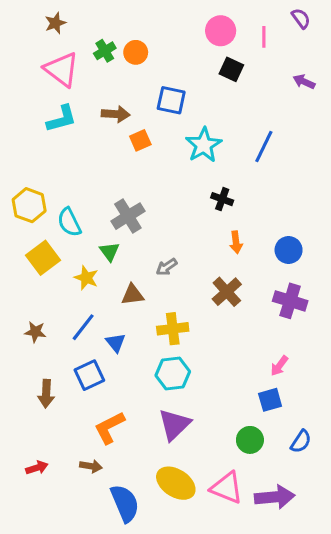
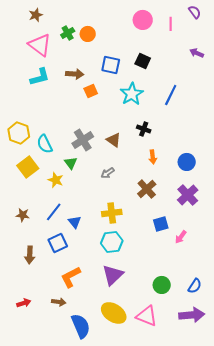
black square: (231, 69) -> (143, 61), moved
brown triangle: (133, 295) -> (114, 140), moved, turned 42
purple cross: (290, 301) -> (188, 195), turned 30
blue square: (270, 400) -> (161, 224), moved
purple arrow: (275, 497) -> (192, 315), moved

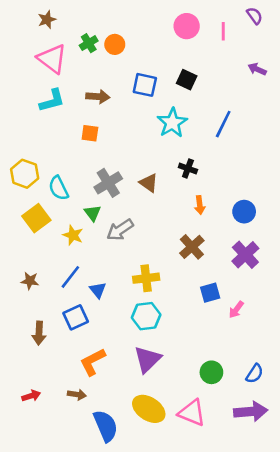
orange square: (91, 91) -> (90, 133), moved, turned 32
gray arrow: (108, 173) -> (120, 230), moved, size x1.5

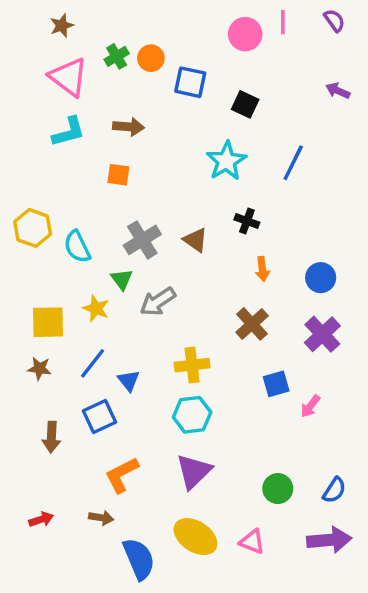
pink line: (223, 31) -> (283, 22), moved
blue square: (145, 85) -> (190, 82), moved
yellow square: (36, 218) -> (48, 322), moved, turned 36
pink triangle: (192, 413) -> (252, 542), size x0.7

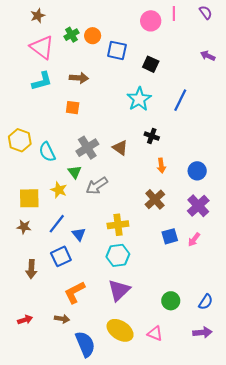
pink arrow: (310, 406) -> (194, 240), moved
purple arrow: (329, 540) -> (202, 332), size x0.7

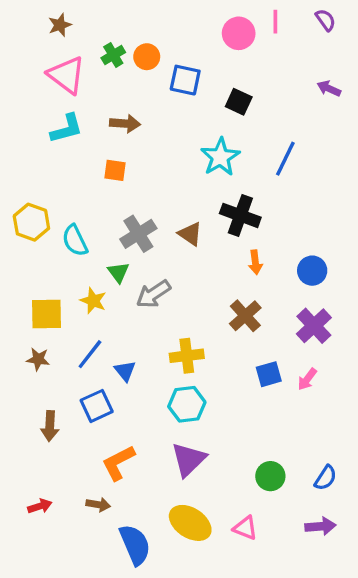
black cross: (152, 136) -> (240, 215), size x1.6

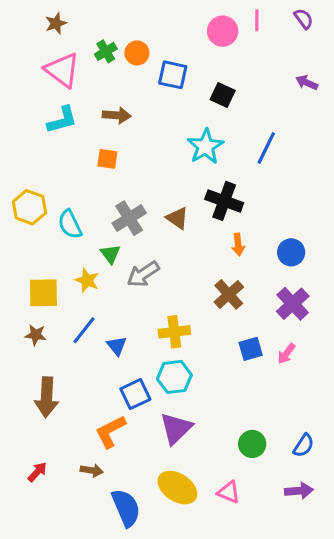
blue square: (97, 406) -> (135, 394), moved
brown arrow: (50, 426) -> (47, 397), size x1.4
red arrow: (40, 506) -> (37, 472), turned -30

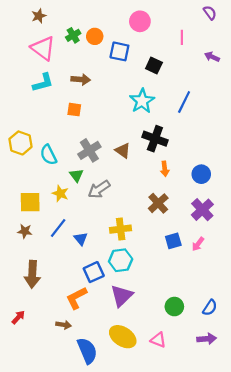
pink line: (257, 20) -> (182, 37), moved
pink circle: (223, 31) -> (140, 21), moved
red arrow: (37, 472) -> (18, 317), moved

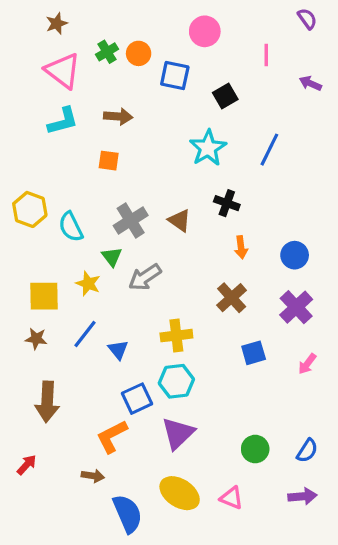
black square: (154, 65) -> (225, 96), turned 35
black cross: (155, 139) -> (227, 203), size x0.7
pink arrow: (198, 244) -> (307, 364), moved

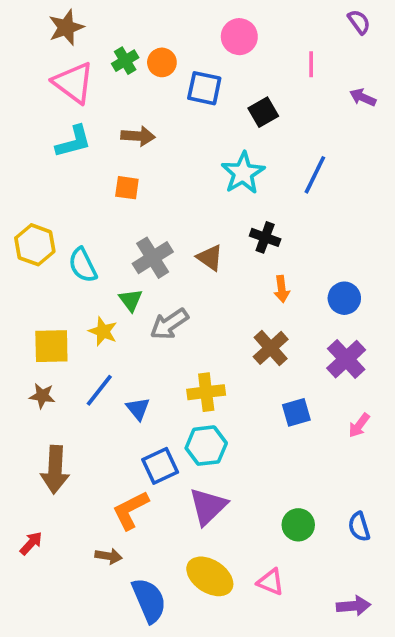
brown star: (57, 23) -> (66, 27), size x1.4
blue semicircle: (307, 451) -> (359, 527), turned 130
purple arrow: (302, 496) -> (354, 606), moved

